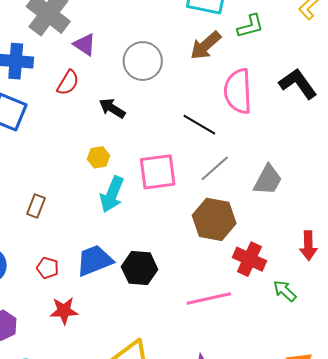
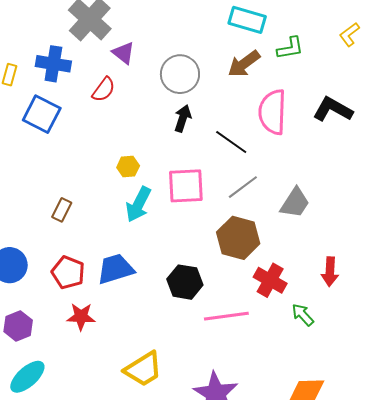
black L-shape: (298, 84) -> (333, 109), turned -30
black arrow: (112, 108) -> (183, 118), moved, turned 72
red pentagon: (48, 268) -> (68, 272), size x1.5
black hexagon: (140, 268) -> (185, 282), moved

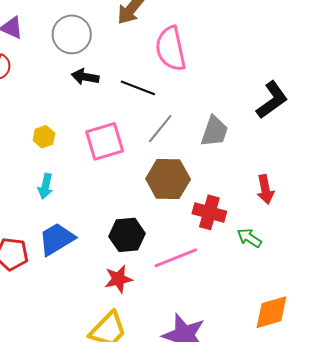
black L-shape: (333, 109) -> (272, 100), moved, turned 129
black arrow: (183, 118) -> (85, 77), turned -84
cyan arrow: (138, 204) -> (45, 186), moved, size x0.7
red star: (81, 317) -> (118, 279), moved

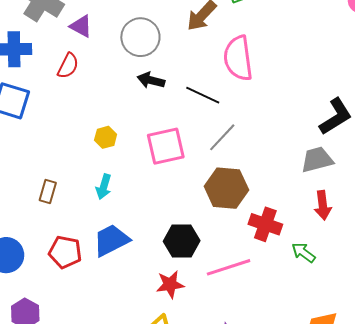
gray trapezoid: (215, 131) -> (317, 160), moved, turned -128

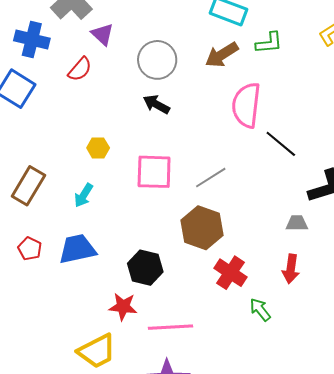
black line: (203, 95) -> (281, 144), moved
gray trapezoid: (317, 160) -> (297, 223), size x0.7
brown rectangle: (48, 191) -> (28, 186), size x1.6
red pentagon: (65, 252) -> (30, 249), size x0.7
pink line: (229, 267) -> (170, 327), moved

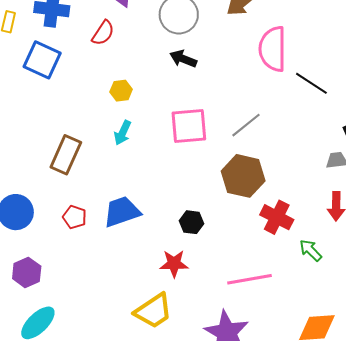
yellow hexagon: (98, 148) -> (121, 91), moved
cyan arrow: (84, 195) -> (123, 133), moved
black hexagon: (145, 268) -> (192, 222), size x0.7
pink line: (170, 327) -> (250, 279), moved

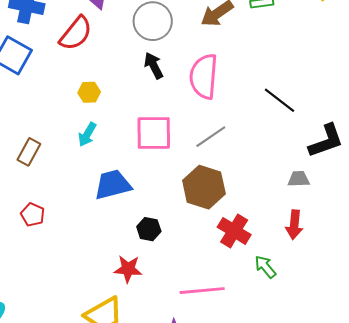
red semicircle: (103, 33) -> (76, 33), size x1.4
pink semicircle: (273, 49) -> (204, 76), moved
black arrow: (183, 59) -> (154, 66), turned 36
brown rectangle: (66, 155) -> (29, 152), size x0.7
blue trapezoid: (122, 212) -> (113, 185), moved

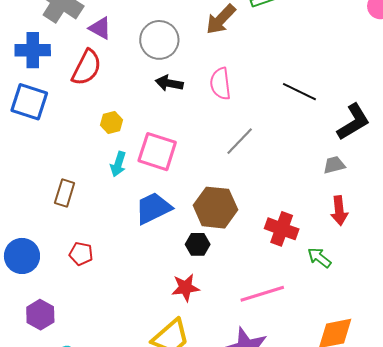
black arrow: (154, 66) -> (169, 83), turned -40
pink semicircle: (204, 76) -> (220, 84), size x0.7
pink square: (154, 133) -> (157, 152), moved, turned 30
brown hexagon: (204, 187) -> (215, 208), moved

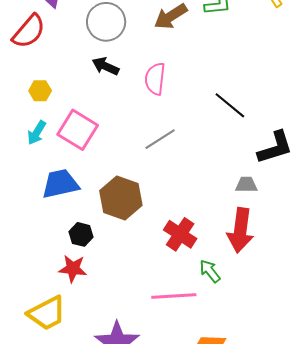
red arrow: (339, 211) -> (240, 230), size x1.5
black hexagon: (198, 244) -> (81, 234), moved
pink line: (262, 294) -> (174, 296), moved

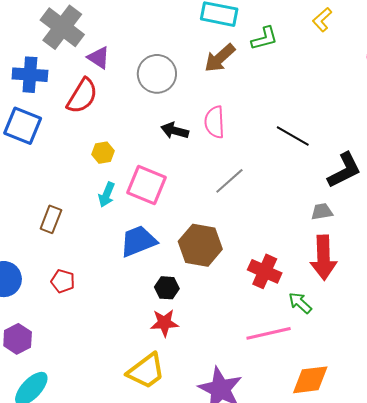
black arrow: (105, 66) -> (175, 131), moved

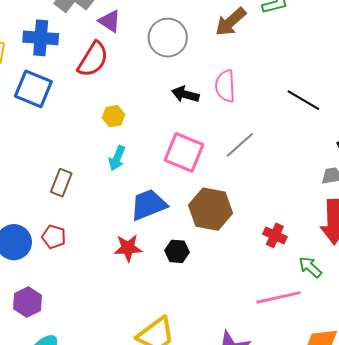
pink square: (146, 185) -> (184, 152), moved
red cross: (265, 271) -> (275, 235), size x0.7
red pentagon: (63, 281) -> (54, 237), moved
red star: (164, 323) -> (128, 248), moved

